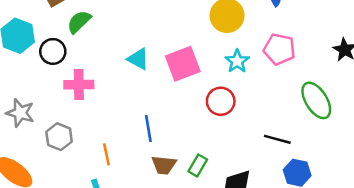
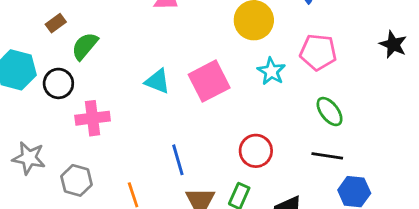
green ellipse: (316, 100) -> (330, 112), moved, size x0.7
red circle: (221, 101) -> (256, 151), moved

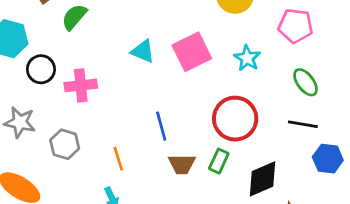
cyan star: (271, 71) -> (247, 58), moved
black circle: (58, 83) -> (41, 69), moved
red circle: (256, 151) -> (235, 119), size x1.4

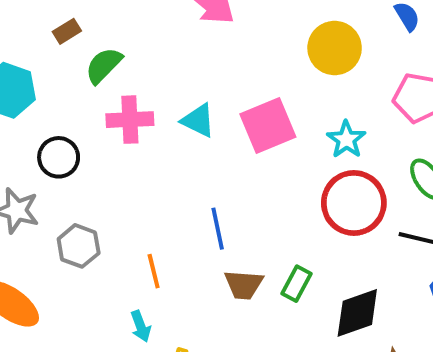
black circle: (41, 69) -> (59, 157), moved
pink cross: (81, 85) -> (130, 120), moved
red circle: (235, 119) -> (354, 203), moved

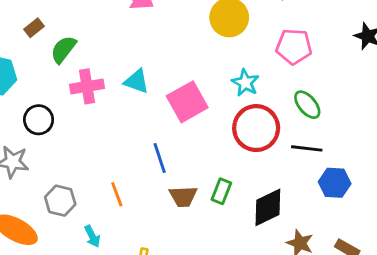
pink square: (268, 126) -> (187, 102), moved
gray hexagon: (79, 246) -> (60, 201), moved
cyan arrow: (141, 326) -> (92, 236), moved

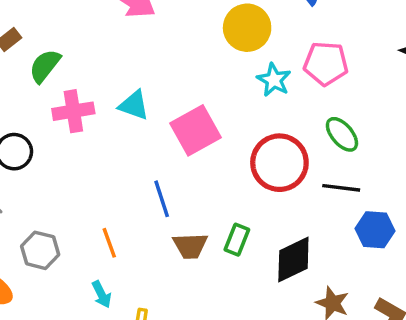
cyan star: (245, 83) -> (274, 80), moved
cyan arrow: (92, 236) -> (102, 294), moved

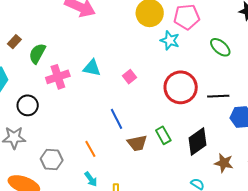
pink pentagon: (326, 63) -> (187, 17), moved
pink square: (195, 130) -> (130, 77), size x0.5
green ellipse: (342, 134) -> (220, 47), moved
green rectangle: (237, 240) -> (163, 135), turned -42

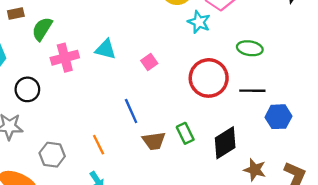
brown rectangle: (14, 42) -> (16, 14), turned 32
green ellipse: (220, 47) -> (250, 48), moved, turned -35

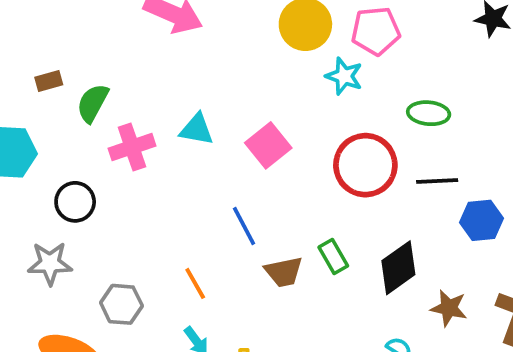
pink square: (149, 62) -> (268, 145), size x1.6

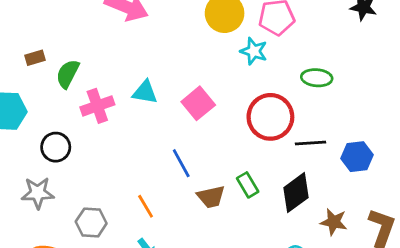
black line: (437, 181) -> (310, 143), moved

